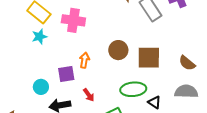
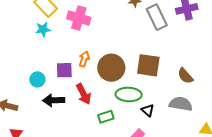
brown circle: (118, 50) -> (111, 68), moved, size x1.4
red arrow: (89, 95) -> (84, 94), size x1.5

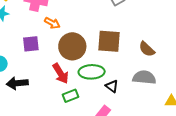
orange arrow: (84, 59) -> (52, 23), moved, turned 105
purple square: (64, 70) -> (31, 44), moved
red arrow: (84, 94) -> (61, 74), moved

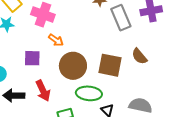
brown semicircle: (147, 49) -> (139, 56), moved
red arrow: (61, 74) -> (43, 91), moved

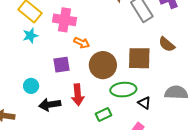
red arrow: (43, 91) -> (78, 95), turned 30

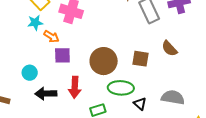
orange arrow: (82, 43) -> (51, 36), moved
brown square: (139, 58) -> (141, 59), size x0.7

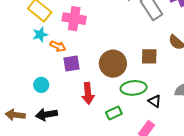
black arrow: (46, 94) -> (46, 114), moved

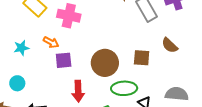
cyan star: (40, 35) -> (21, 48), moved
cyan circle: (41, 85) -> (17, 83), moved

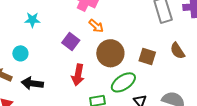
orange arrow: (51, 42) -> (96, 26), moved
purple square: (64, 60) -> (71, 41), turned 30
green ellipse: (124, 88) -> (123, 82), turned -45

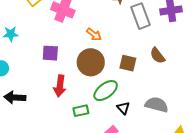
orange arrow: (96, 26) -> (94, 34), moved
purple square: (71, 41) -> (50, 53), turned -30

